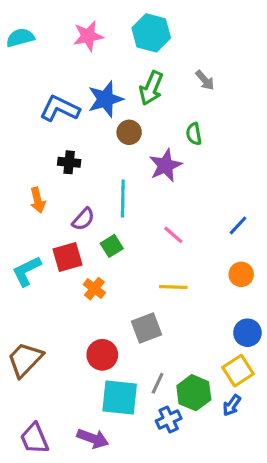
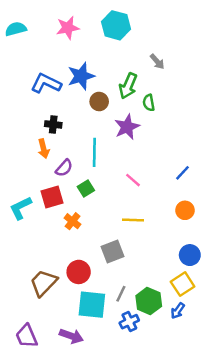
green arrow: (151, 88) -> (128, 86), moved
orange arrow: (38, 200) -> (44, 149), moved
brown trapezoid: (25, 360) -> (44, 283), moved

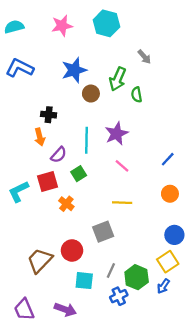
blue L-shape: (46, 83) -> (20, 68), moved
purple star: (127, 127) -> (117, 134), moved
cyan square: (92, 305) -> (84, 281), size x0.7

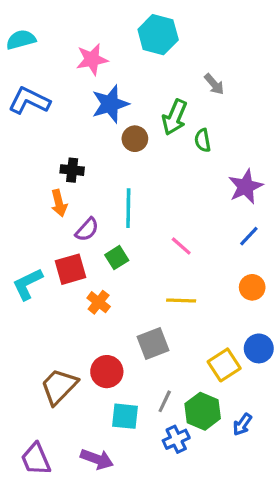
pink star: (62, 26) -> (92, 59), moved
purple star: (117, 134) -> (246, 187), moved
yellow square: (168, 262) -> (224, 365), moved

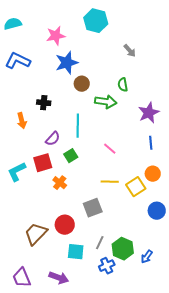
green arrow: (175, 117) -> (106, 102), moved, turned -105
orange arrow: (59, 203) -> (22, 121), moved
blue line: (249, 236) -> (151, 143), turned -48
yellow square: (224, 365) -> (136, 187), moved

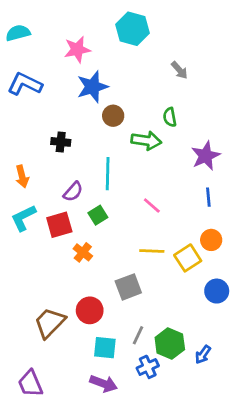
orange arrow: (22, 121) -> (22, 176), moved
cyan L-shape: (17, 172) -> (23, 218), moved
purple arrow: (59, 278) -> (103, 384), moved

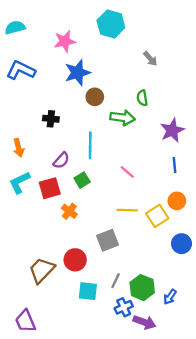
purple arrow: (103, 384) -> (144, 322), moved

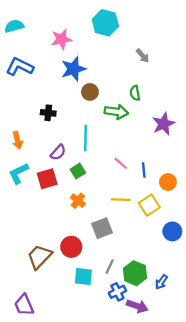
blue line: (175, 165) -> (144, 170), moved
orange circle: (177, 201) -> (168, 182), moved
orange cross: (69, 211) -> (78, 201), moved

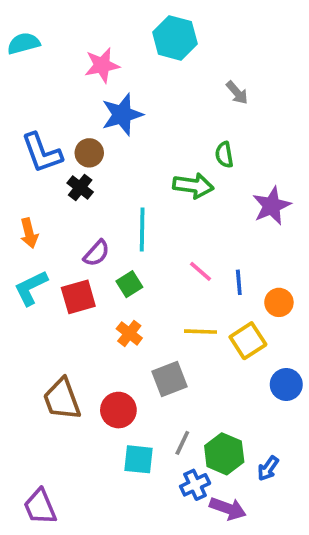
blue L-shape: (20, 67) -> (42, 153), moved, turned -136
brown circle: (90, 92) -> (89, 153), moved
black cross: (48, 113) -> (80, 187), turned 32
brown trapezoid: (39, 257) -> (62, 399), moved, turned -64

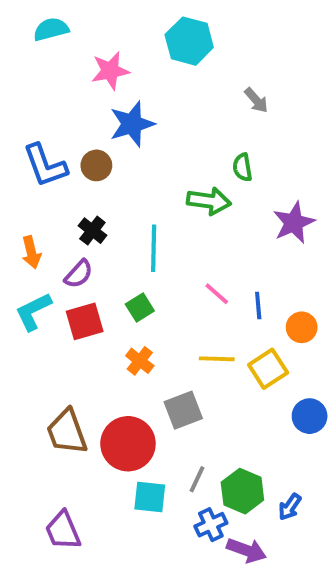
cyan semicircle: (24, 43) -> (51, 29), moved
black cross: (80, 187) -> (92, 231), moved
purple semicircle: (97, 253) -> (79, 274), moved
red circle: (118, 410) -> (128, 444), size x1.4
purple trapezoid: (40, 507) -> (63, 531), moved

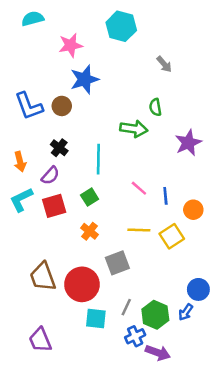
blue circle: (310, 416) -> (198, 289), moved
blue arrow: (290, 507) -> (186, 312), moved

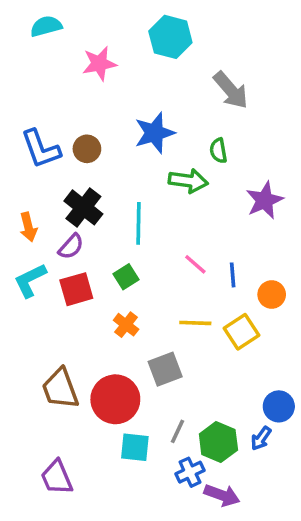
gray arrow: (164, 64) -> (231, 90), size x1.6
blue star: (85, 79) -> (154, 133), moved
black cross: (59, 148) -> (83, 207), size x1.5

